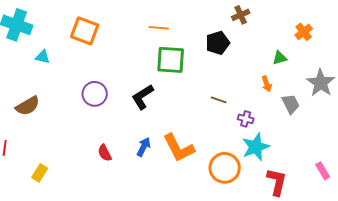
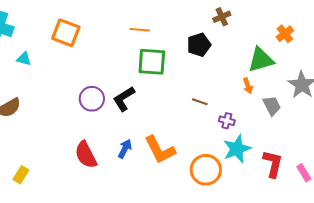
green triangle: (280, 58) -> (261, 60), size x1.8
purple circle: (95, 94) -> (92, 99), moved
red semicircle: (105, 153) -> (86, 155), size x1.6
red L-shape: (277, 182) -> (273, 164), moved

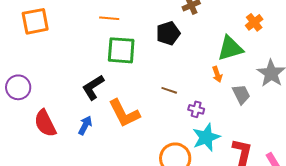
orange square: (66, 33) -> (35, 21), turned -32
purple circle: (92, 99) -> (18, 87), moved
blue arrow: (125, 149) -> (85, 125), moved
orange L-shape: (160, 150) -> (124, 113), moved
red semicircle: (86, 155) -> (45, 123), moved

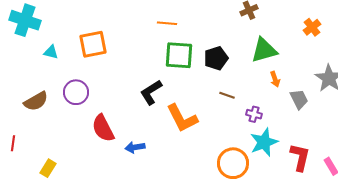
orange square: (35, 21) -> (93, 44), moved
black pentagon: (168, 33) -> (216, 58), moved
green triangle: (230, 48) -> (264, 50), moved
blue arrow: (85, 125) -> (135, 147), moved, turned -126

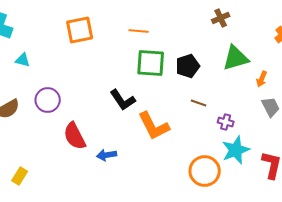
orange square: (93, 44) -> (80, 30), moved
orange arrow: (275, 79) -> (262, 79), moved, turned 42
black L-shape: (151, 92) -> (123, 100), turned -92

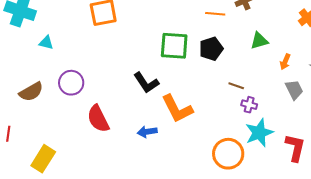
orange line: (139, 31) -> (215, 14), moved
green triangle: (236, 58) -> (259, 41), size x0.7
brown line: (199, 103) -> (236, 86), moved
blue arrow: (107, 155) -> (147, 132), moved
yellow rectangle: (20, 176) -> (43, 159), size x1.5

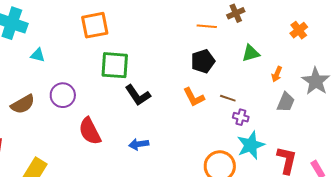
green square: (174, 46) -> (115, 65), moved
gray trapezoid: (294, 90) -> (286, 102), turned 50
orange L-shape: (177, 109) -> (194, 97), moved, size x0.7

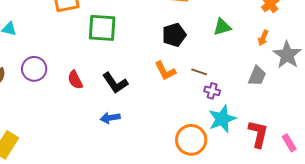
green square: (115, 65) -> (102, 28), moved
orange arrow: (277, 74) -> (263, 38), moved
black L-shape: (138, 95) -> (115, 83), moved
red semicircle: (90, 131) -> (75, 80), moved, size x0.7

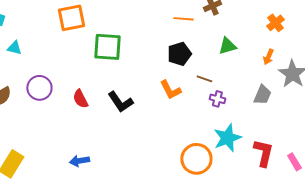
brown line: (199, 72) -> (204, 79), moved
purple cross: (212, 91) -> (217, 99), moved
blue arrow: (110, 118) -> (79, 161), moved

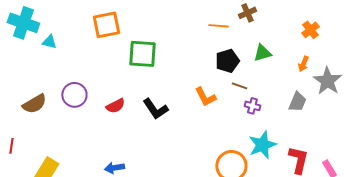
cyan triangle: (14, 48) -> (49, 42), moved
black pentagon: (179, 54) -> (227, 61), moved
red semicircle: (80, 99) -> (115, 106), turned -90

